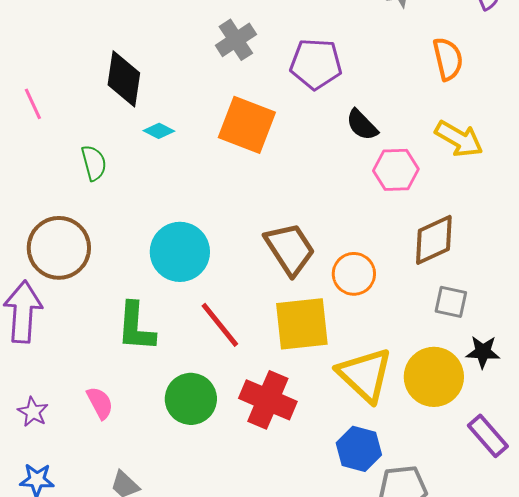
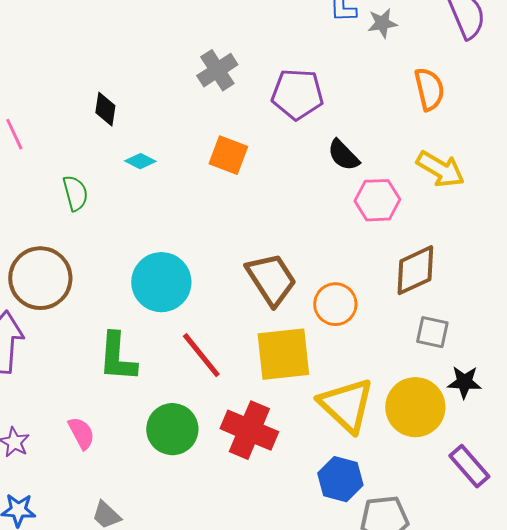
black diamond: (124, 79) -> (105, 109), size x0.6
orange square: (247, 125) -> (228, 155), size x0.7

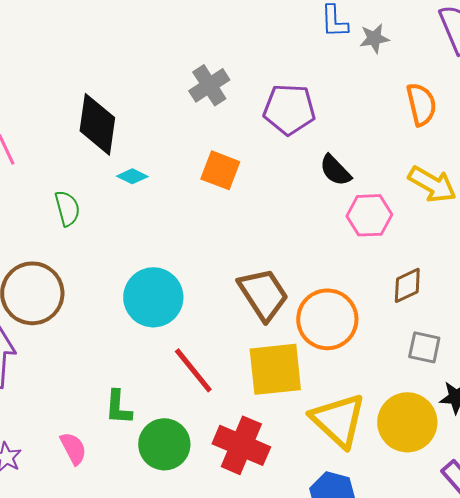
black diamond: (105, 109) -> (97, 124), size x1.8
brown diamond: (415, 270) -> (407, 285), size x0.7
orange circle: (335, 304) -> (327, 319), size x1.4
green L-shape: (117, 357) -> (118, 407), moved, size x0.7

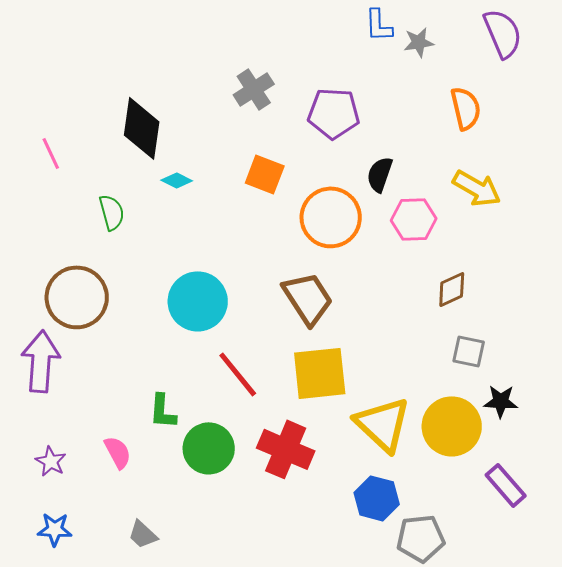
black semicircle: (335, 170) -> (380, 174), turned 63
orange circle: (327, 319) -> (331, 217), moved

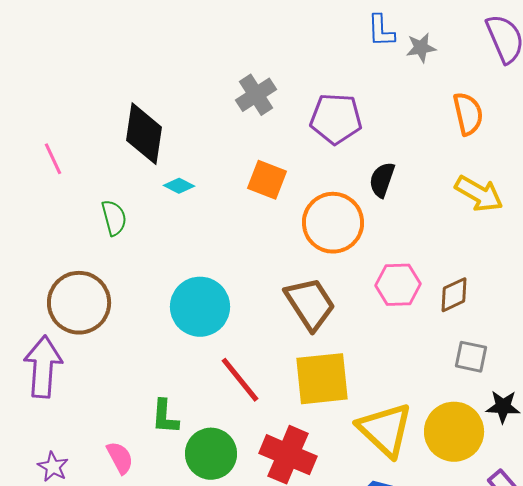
pink hexagon: (414, 219) -> (398, 285), moved

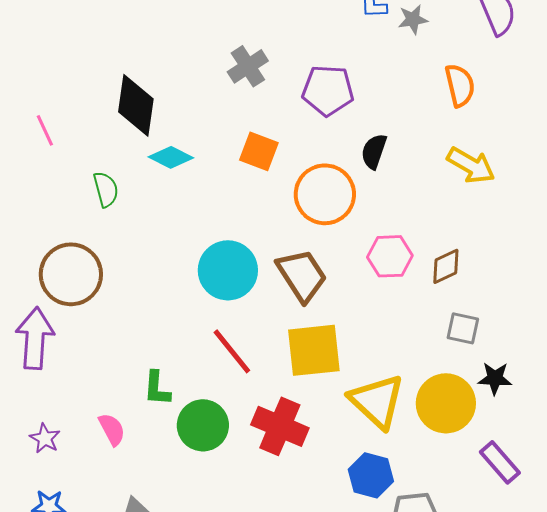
cyan diamond: (179, 186) -> (171, 157), size x1.4
cyan circle: (200, 307) -> (228, 270), moved

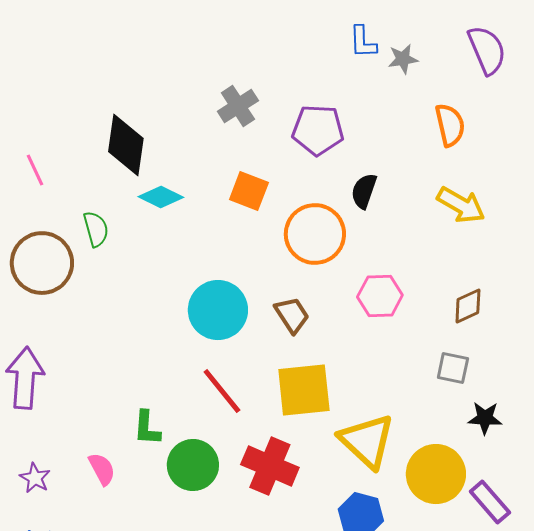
brown diamond: (446, 266) -> (468, 306), moved
brown circle: (71, 274) -> (42, 263), moved
brown trapezoid: (302, 275) -> (292, 315), size x0.7
yellow circle: (446, 403) -> (436, 474), moved

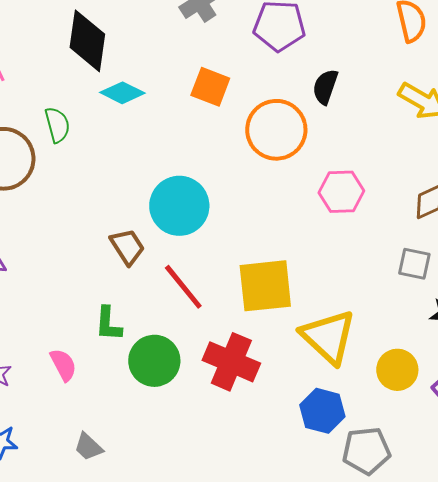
brown trapezoid: (292, 315) -> (127, 247), moved
yellow circle: (436, 474) -> (397, 370), size x0.7

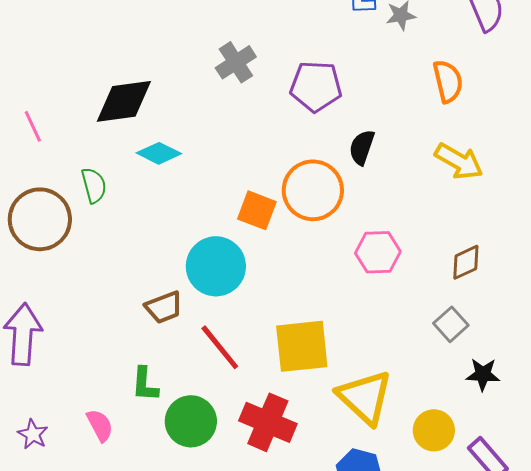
black diamond: (87, 41) -> (124, 101), turned 74
orange square: (210, 87) -> (257, 210), moved
brown trapezoid: (127, 247) -> (164, 307), turned 102
gray square: (414, 264) -> (451, 324), turned 36

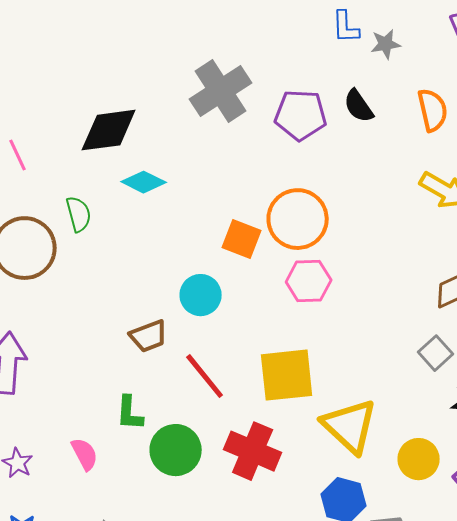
gray cross: (236, 62) -> (221, 91), size x1.5
black semicircle: (362, 147) -> (359, 106), moved, turned -54
pink hexagon: (378, 252) -> (309, 281), moved
cyan circle: (216, 266) -> (201, 295), size x0.7

